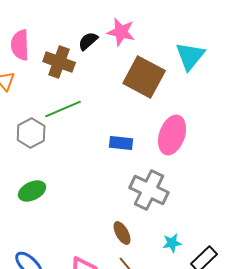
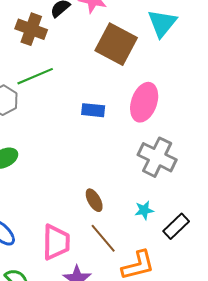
gray cross: (149, 190) -> (157, 157), moved

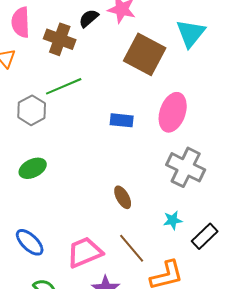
brown ellipse: (94, 200) -> (123, 197), moved
pink trapezoid: (56, 242) -> (85, 252), turned -114

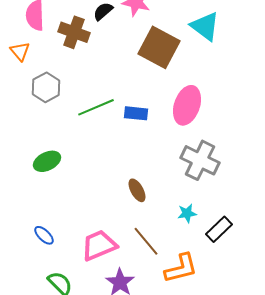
cyan triangle: (191, 33) -> (205, 26), turned -32
green line: (64, 86) -> (96, 107), moved
gray hexagon: (32, 110) -> (46, 87), moved
blue ellipse: (30, 242) -> (44, 235), size x0.7

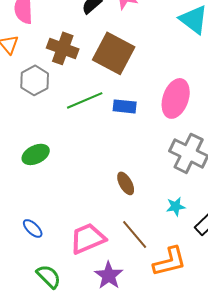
brown cross: (74, 32) -> (63, 48), moved
brown square: (159, 47) -> (114, 53), moved

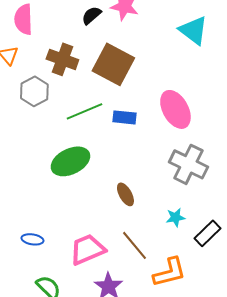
pink ellipse: (176, 98) -> (175, 109), turned -48
green ellipse: (36, 154) -> (70, 161), moved, size x1.4
blue ellipse: (33, 228) -> (32, 239), turned -35

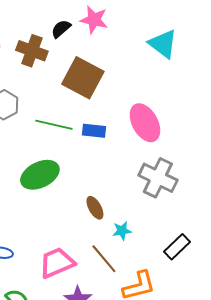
brown cross: (62, 59) -> (32, 51), moved
green line: (84, 111) -> (54, 125), turned 36
cyan star: (175, 217) -> (122, 231), moved

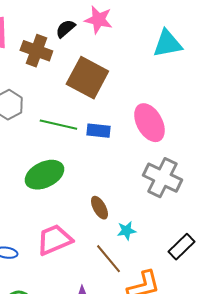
cyan triangle: (163, 44) -> (167, 44), turned -48
pink trapezoid: (57, 263) -> (54, 240), moved

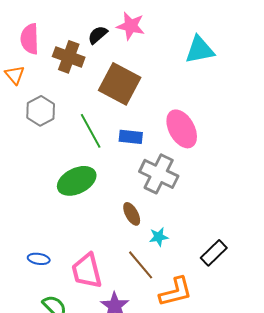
green line: (58, 125) -> (91, 131), turned 48
gray cross: (162, 178) -> (159, 174), moved
pink trapezoid: (54, 240) -> (87, 271), moved, turned -81

